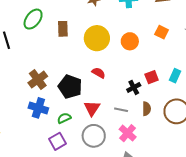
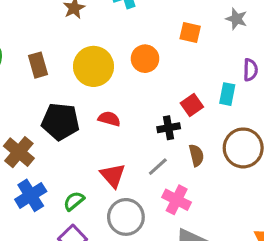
black pentagon: (70, 87) -> (60, 122), moved
black cross: (134, 87) -> (169, 128), turned 32
blue cross: (38, 108) -> (31, 195), turned -36
gray line: (121, 110) -> (158, 167), turned -40

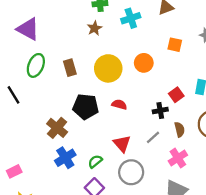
pink cross: (177, 200) -> (178, 158), moved, turned 30

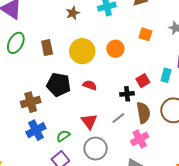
brown cross: (57, 128) -> (31, 102), turned 30
brown semicircle: (180, 129) -> (143, 113), size x1.5

